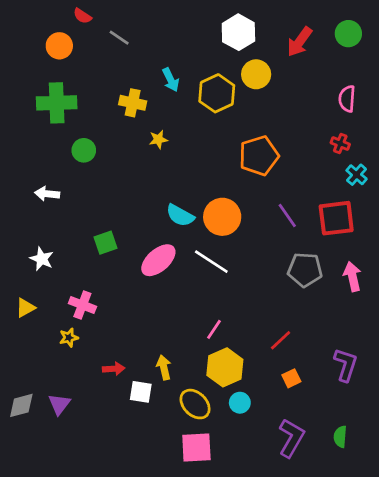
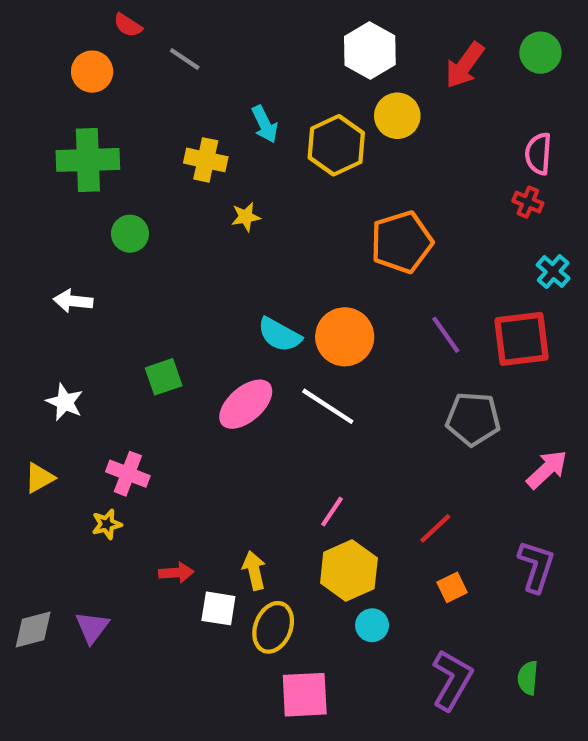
red cross: (340, 144) -> (528, 202), moved
pink arrow: (352, 276) -> (547, 469), moved, turned 60
yellow ellipse: (195, 404) -> (273, 627), moved, turned 68

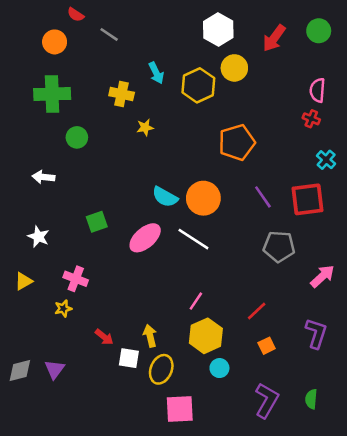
red arrow: (176, 573) -> (104, 337), turned 42

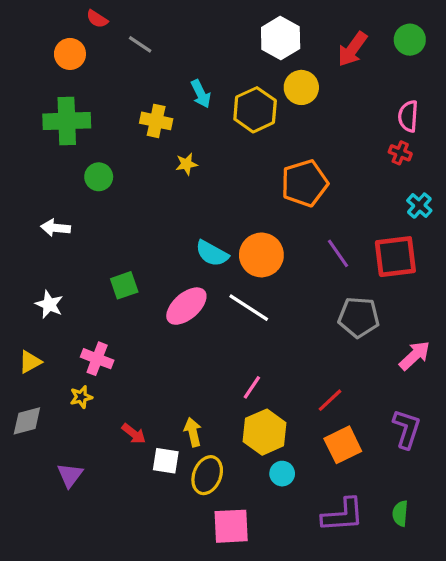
orange square: (267, 346) -> (343, 445), size x1.6
gray diamond: (20, 371) -> (27, 421), moved
purple L-shape: (267, 400) -> (343, 515), turned 56

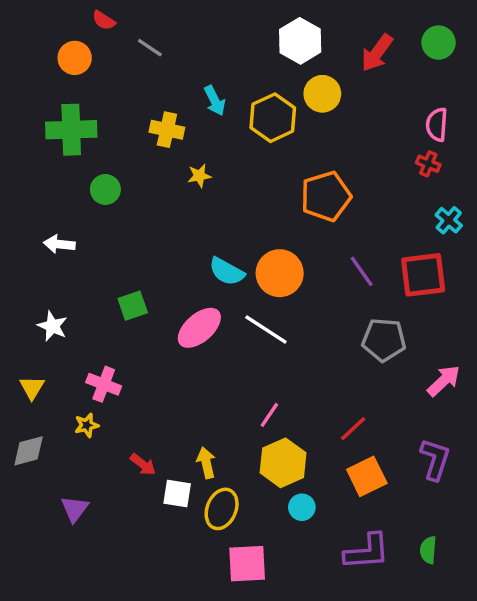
yellow triangle: (30, 362) -> (32, 388), turned -30

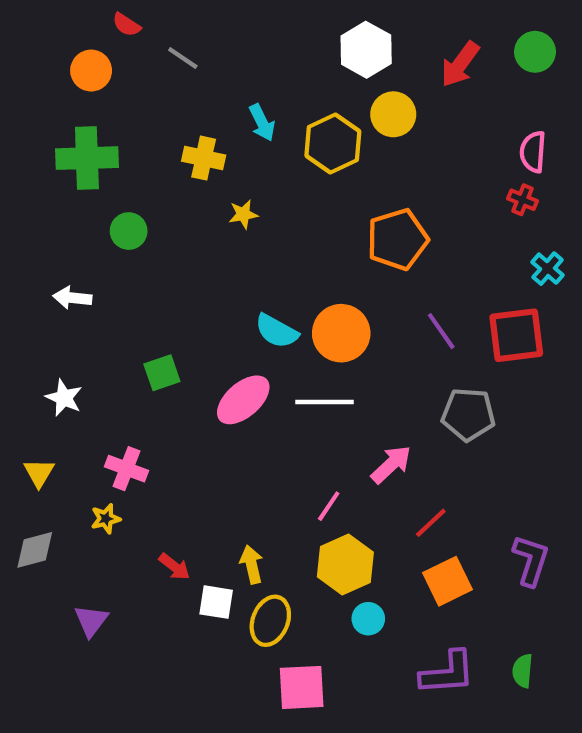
white line: (266, 330) -> (325, 402), turned -33
pink arrow: (444, 381) -> (391, 464), moved

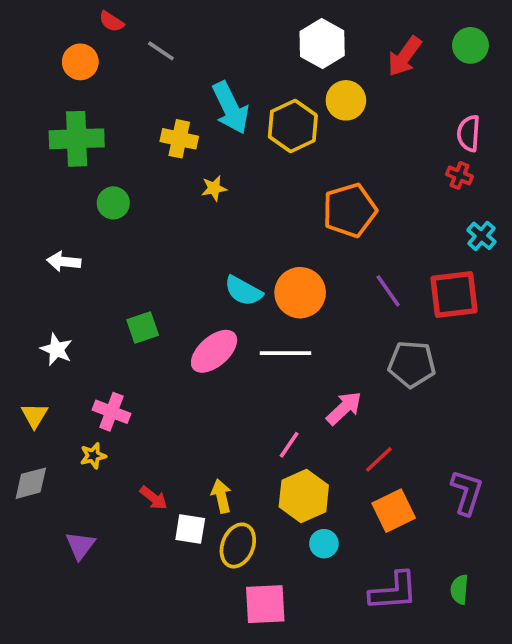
cyan arrow: (262, 123) -> (231, 108), size x1.6

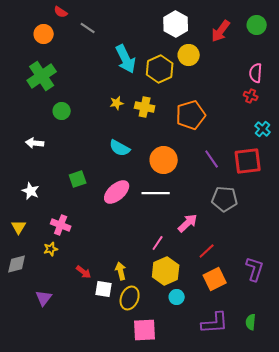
green cross: (77, 139) -> (42, 76), turned -32
yellow cross: (179, 139) -> (145, 107), moved
cyan semicircle: (243, 291) -> (120, 148), moved

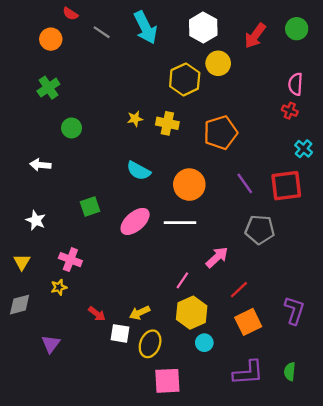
cyan arrow: (126, 59) -> (145, 28), moved
green cross: (42, 76) -> (48, 88), size x0.7
yellow arrow: (121, 271) -> (140, 313), turned -102

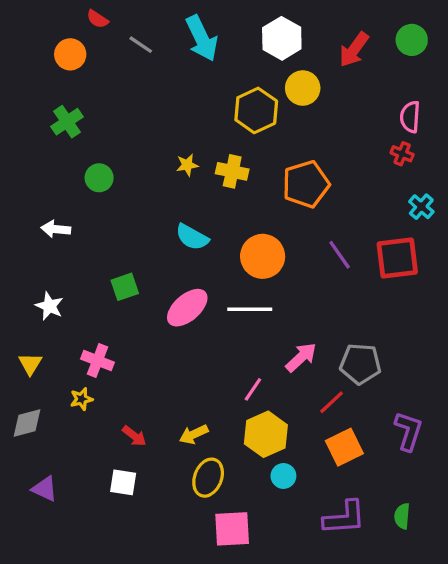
gray pentagon: (260, 230) -> (360, 364), moved
white square: (120, 333) -> (123, 482), moved
purple triangle: (51, 344) -> (45, 489), moved, turned -42

